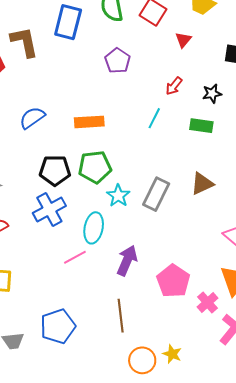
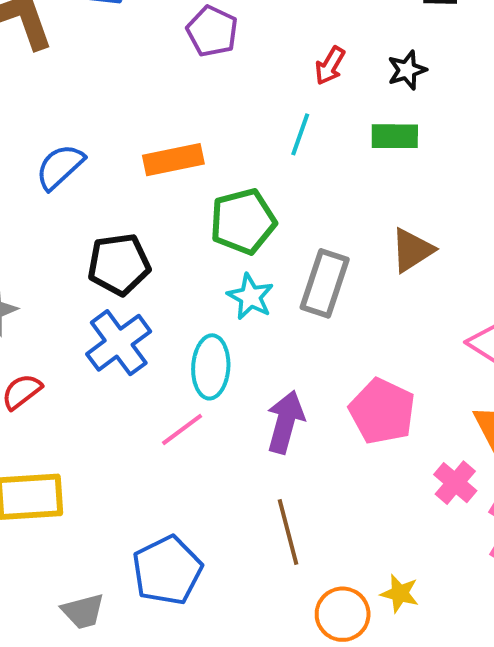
green pentagon: (95, 167) -> (243, 221), moved
pink pentagon: (173, 281) -> (382, 411), moved

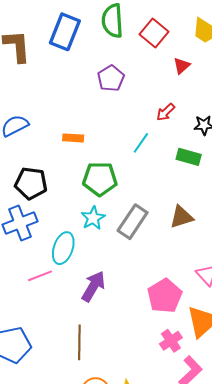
orange rectangle: (173, 160) -> (73, 138), size x0.7
pink pentagon: (382, 411) -> (165, 296), moved

